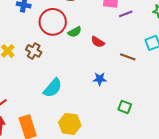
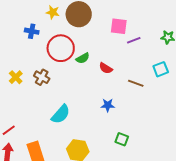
green square: (125, 107) -> (122, 139), moved

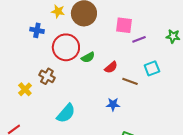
red semicircle: (106, 68) -> (111, 67), turned -72
cyan square: (161, 69) -> (152, 68), moved
yellow cross: (16, 77) -> (25, 89), moved
brown line: (136, 83) -> (130, 81), moved

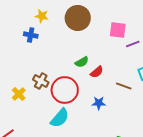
yellow star: (58, 11) -> (42, 16), moved
red circle: (66, 47) -> (65, 90), moved
red semicircle: (111, 67) -> (97, 72), moved
blue star: (113, 104) -> (99, 103), moved

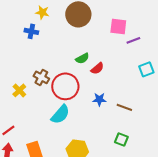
brown line: (124, 86) -> (124, 107), moved

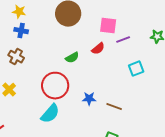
yellow star: (42, 12) -> (19, 12), moved
red semicircle: (97, 68) -> (98, 49), moved
brown cross: (41, 77) -> (16, 57), moved

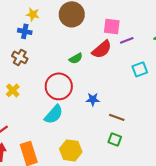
yellow star: (19, 12) -> (33, 14), moved
red semicircle: (98, 49) -> (102, 49), size x1.5
brown line: (114, 107) -> (117, 117), moved

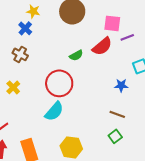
blue cross: (25, 31) -> (25, 28), turned 32
blue star: (93, 99) -> (121, 85), moved
green square: (115, 139) -> (115, 136), turned 32

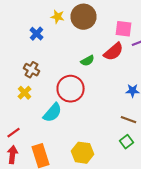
yellow star: (33, 11) -> (58, 17), moved
brown cross: (20, 54) -> (32, 70), moved
cyan semicircle: (54, 111) -> (52, 113), moved

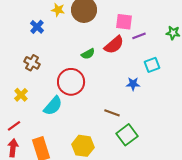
yellow cross: (24, 93) -> (21, 95), moved
brown line: (128, 120) -> (112, 113), moved
green square: (126, 142) -> (127, 135), size x1.5

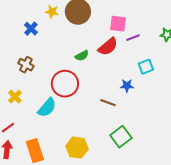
brown line: (112, 113) -> (108, 103), moved

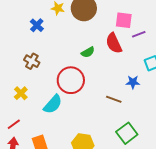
red semicircle: (108, 47) -> (114, 43), turned 105

